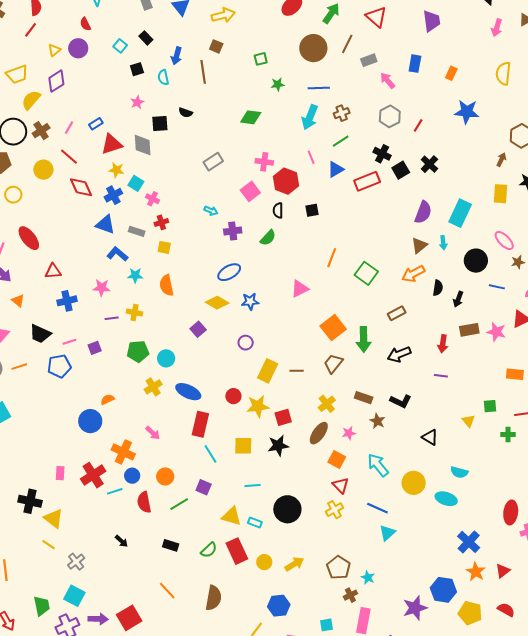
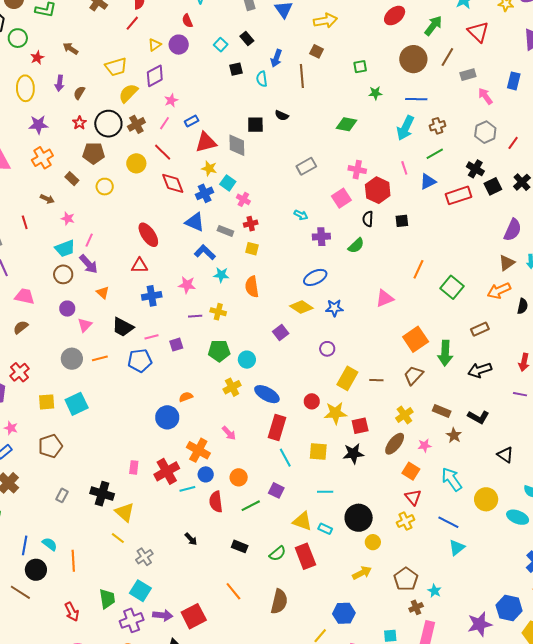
pink star: (137, 102) -> (171, 100), moved
red ellipse: (29, 238) -> (148, 235), moved
yellow circle: (264, 562) -> (373, 542), moved

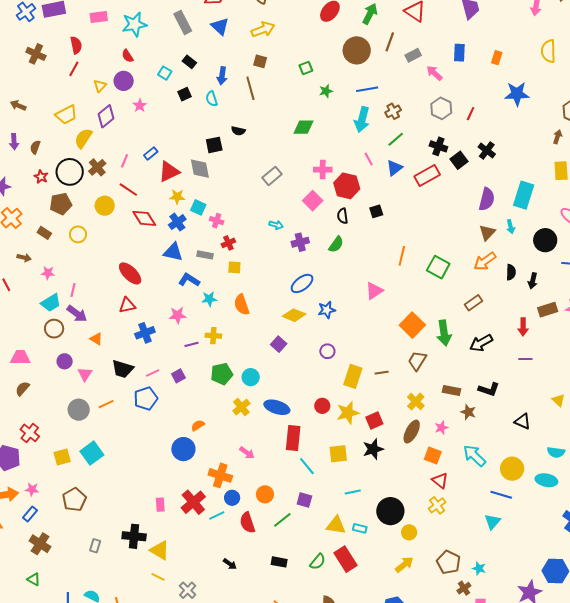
pink star: (171, 100) -> (140, 106), moved
blue line: (448, 522) -> (501, 495), moved

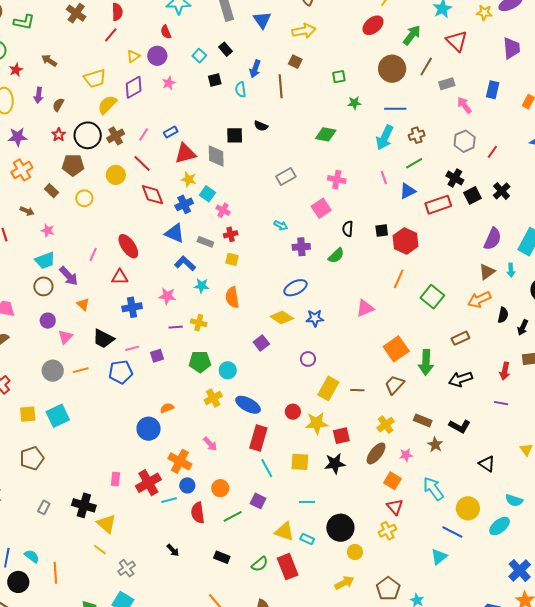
red hexagon: (347, 186) -> (405, 241), moved
pink line: (73, 290) -> (93, 254), moved
cyan ellipse: (546, 480) -> (500, 526), turned -60

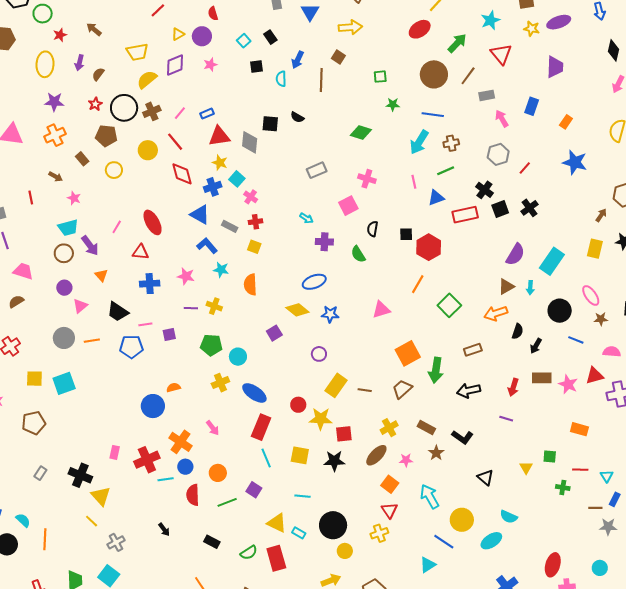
green semicircle: (336, 256) -> (358, 254), turned 96

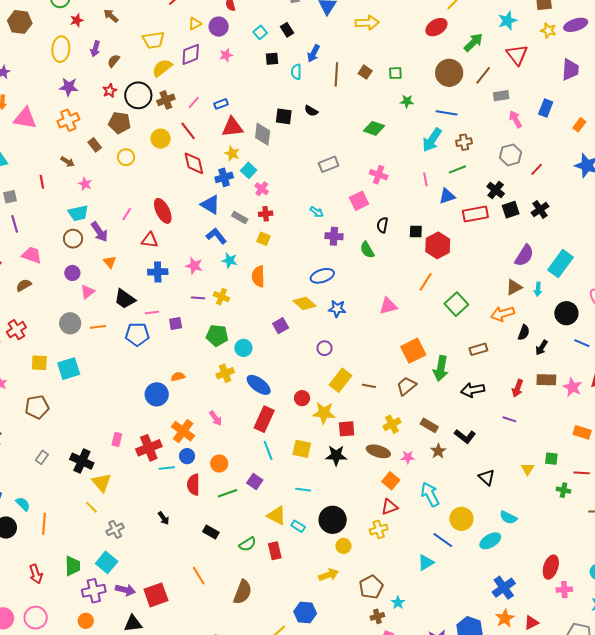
brown square: (338, 57) -> (365, 72), moved
brown ellipse: (376, 455) -> (378, 451), turned 60
red triangle: (389, 510) -> (389, 507), turned 42
red rectangle: (276, 558) -> (275, 551), size x0.7

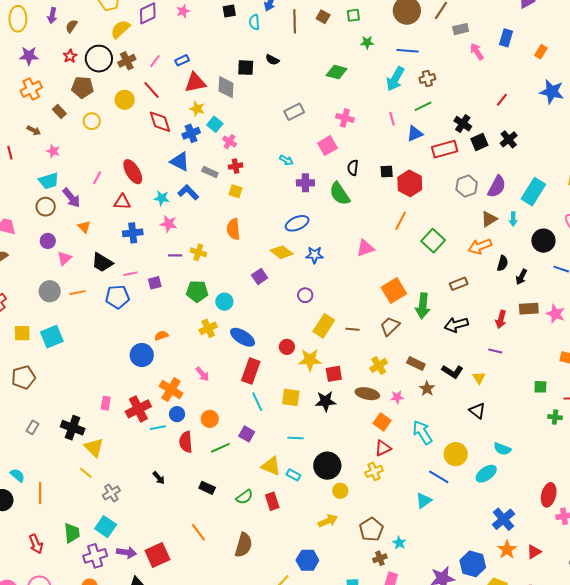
gray hexagon: (511, 155) -> (467, 186), moved
green semicircle: (367, 250) -> (340, 194), size x1.4
cyan star: (230, 260) -> (162, 198), moved
yellow triangle: (527, 469) -> (479, 378), moved

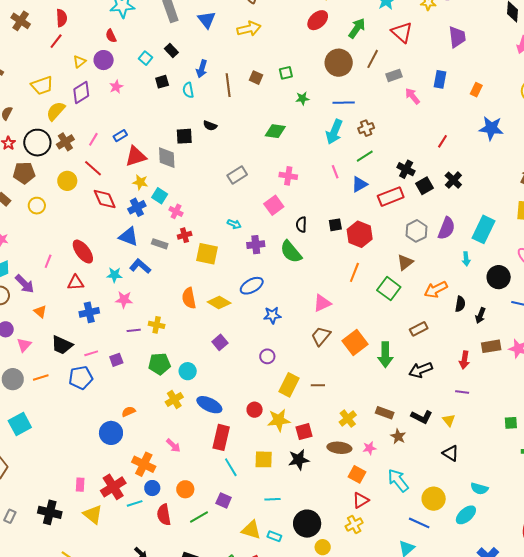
yellow square: (235, 191) -> (207, 254), moved, size x1.6
brown triangle: (489, 219) -> (405, 262), moved
yellow diamond: (282, 252) -> (219, 302), moved
brown trapezoid: (390, 326) -> (321, 336), moved
yellow triangle: (94, 447) -> (93, 514), moved

